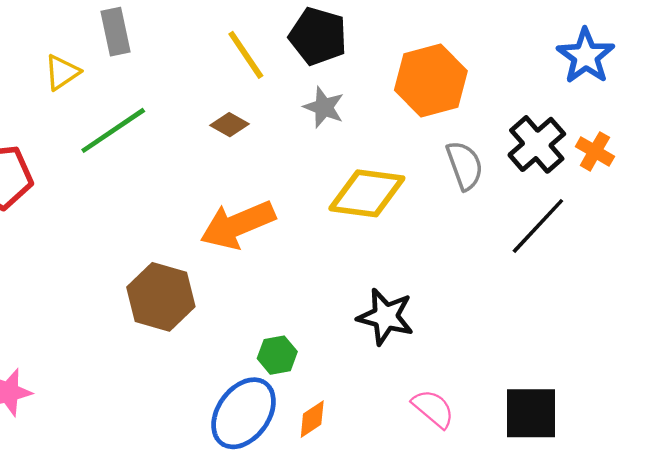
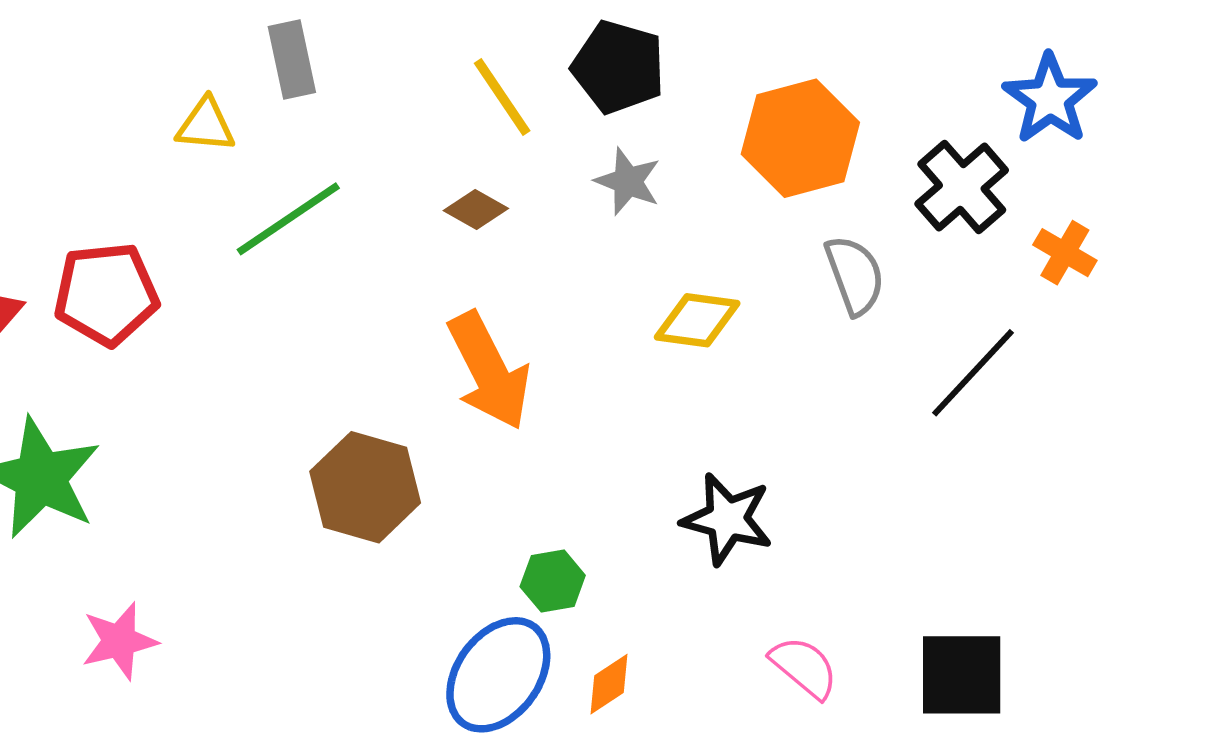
yellow triangle: (62, 72) -> (206, 125), turned 39
black cross: (537, 144) -> (962, 187), moved
yellow diamond: (367, 193) -> (697, 320), size x0.7
orange arrow: (238, 225) -> (489, 371), turned -94

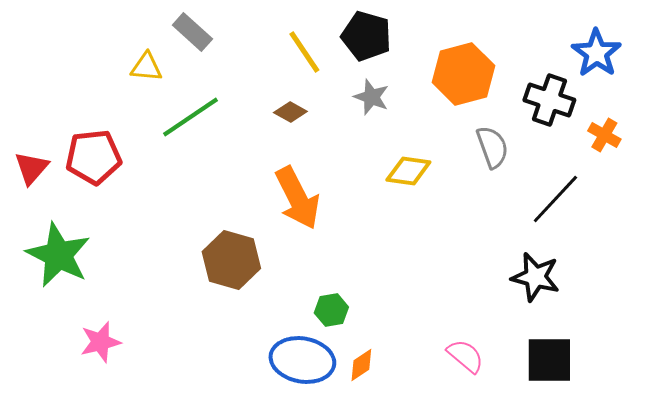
gray rectangle: (292, 59) -> (192, 32), turned -36
black cross: (962, 187) -> (549, 100), turned -30
black star: (727, 519) -> (535, 277), moved
blue ellipse: (498, 675) -> (302, 360), turned 64

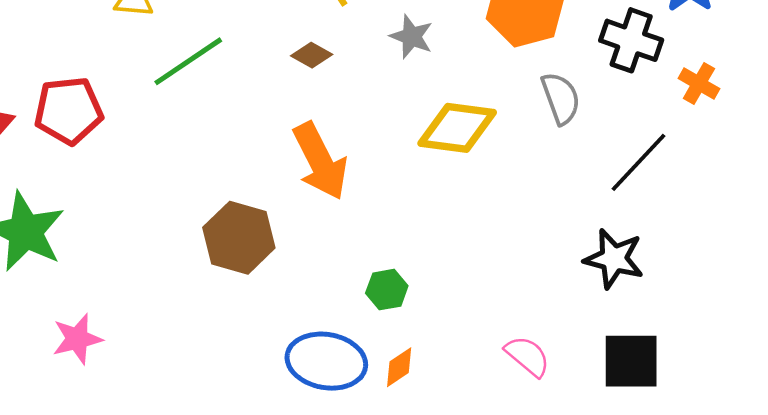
yellow diamond: (408, 171) -> (457, 128), size x1.4
green hexagon: (331, 310) -> (387, 290), moved

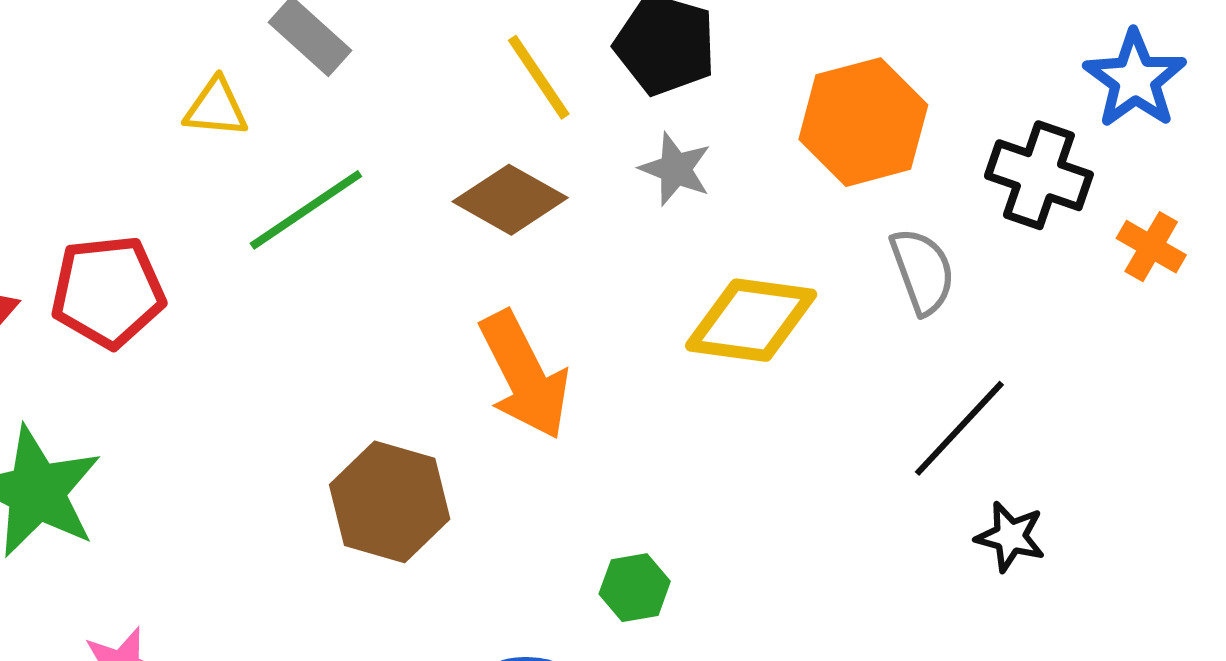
brown diamond: (312, 55) -> (510, 200), size x1.6
black line: (638, 162) -> (959, 428), moved
black star: (614, 259) -> (1010, 537), size x0.7

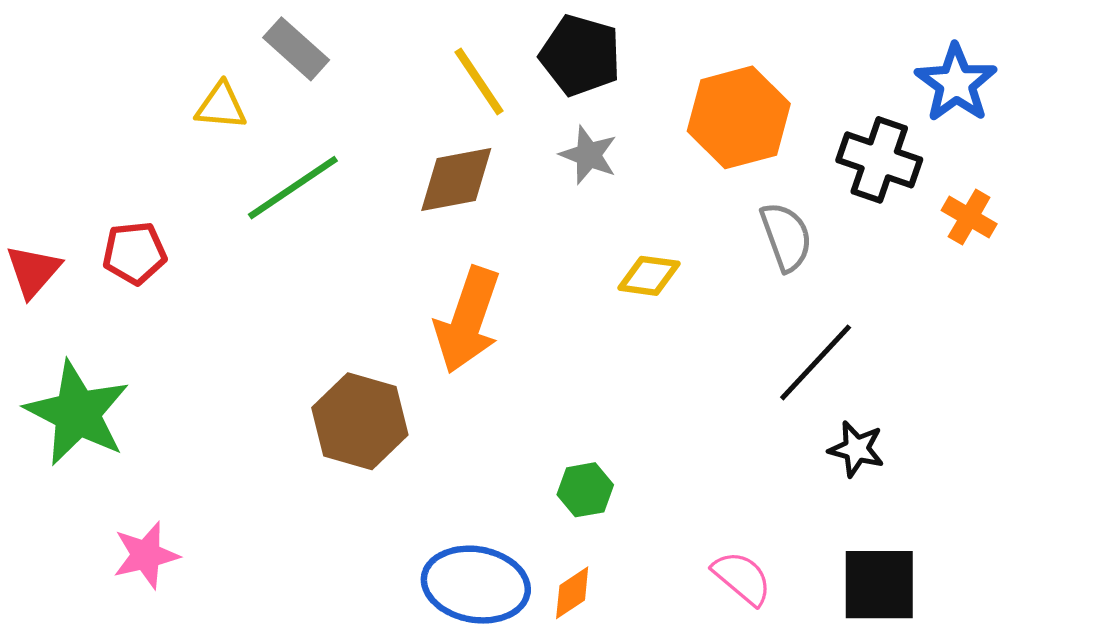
brown diamond: (510, 200) -> (456, 179), turned -40
red pentagon: (108, 292) -> (134, 253), size x0.7
yellow diamond: (751, 320) -> (649, 276), size x0.6
orange arrow: (524, 375) -> (468, 320), turned 46
green hexagon: (635, 588) -> (585, 490), moved

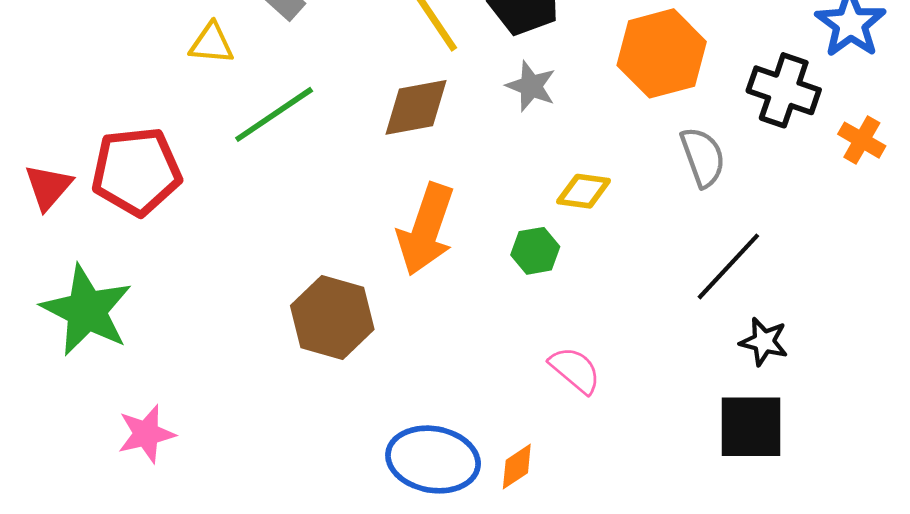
red pentagon: (134, 253) -> (136, 171), size x1.6
green hexagon: (585, 490) -> (535, 251), moved
pink semicircle: (742, 578) -> (575, 370), moved
black square: (879, 585) -> (751, 427), moved

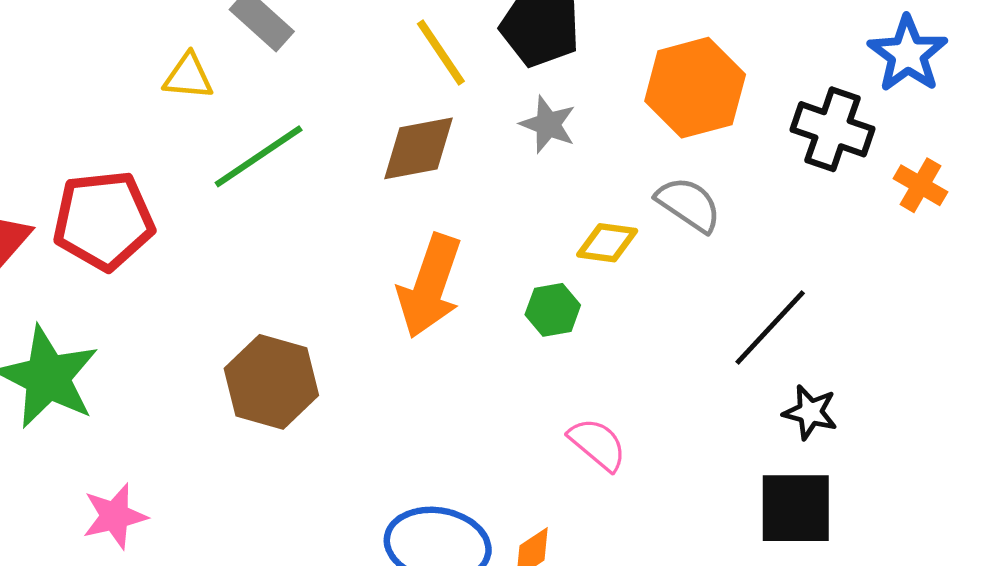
gray semicircle: (703, 157) -> (689, 204), moved, turned -36
brown hexagon: (332, 318) -> (271, 382), moved

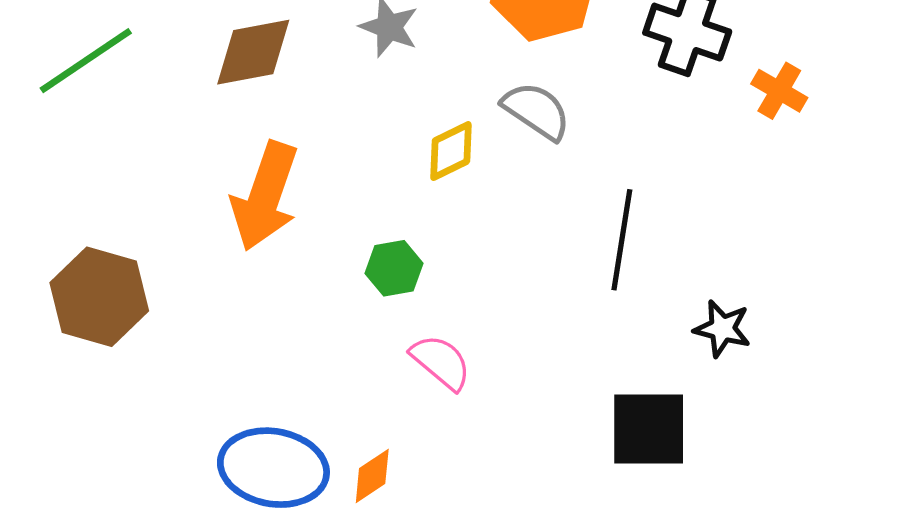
yellow diamond: (607, 243) -> (451, 151), turned -34
green hexagon: (553, 310) -> (394, 268), moved
black line: (770, 328) -> (622, 240), turned -34
black star: (810, 412) -> (722, 329), moved

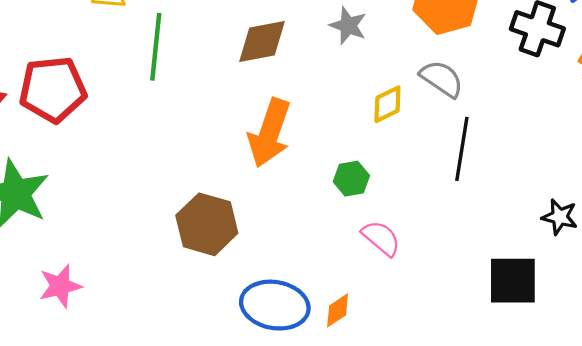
green line: (86, 61) -> (156, 47), turned -50
black line: (622, 240) -> (462, 149), moved
brown hexagon: (99, 297) -> (207, 224), moved

